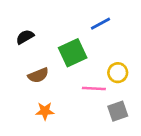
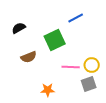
yellow circle: (118, 73) -> (92, 65), moved
orange star: (45, 111) -> (48, 90), moved

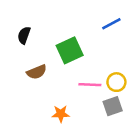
blue line: (76, 18) -> (111, 24), moved
black semicircle: (19, 28) -> (24, 35), turned -40

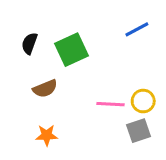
green square: (70, 50) -> (72, 50), moved
orange star: (61, 114) -> (47, 135), moved

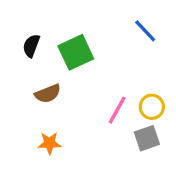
blue line: (137, 29) -> (145, 31), turned 75
pink line: (110, 104) -> (117, 110), turned -64

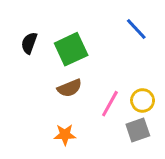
brown semicircle: (48, 94) -> (70, 88), moved
orange star: (49, 143) -> (65, 135), moved

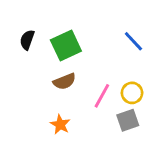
blue line: (136, 29) -> (133, 41), moved
orange star: (65, 135) -> (60, 124), turned 30

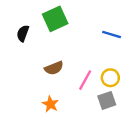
blue line: (133, 41) -> (112, 35), turned -30
green square: (66, 45) -> (55, 19), moved

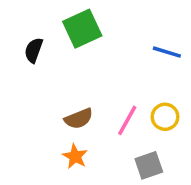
brown semicircle: (54, 68) -> (79, 119), moved
gray square: (107, 100) -> (149, 165), moved

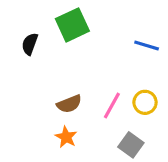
gray square: (149, 165) -> (131, 145), turned -35

